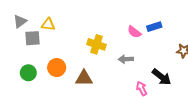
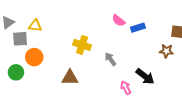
pink semicircle: (134, 32) -> (119, 21), moved
gray arrow: (126, 59) -> (110, 59), turned 56
orange circle: (57, 68) -> (34, 57), moved

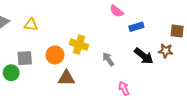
pink semicircle: (119, 21) -> (117, 11), moved
gray square: (20, 39) -> (25, 58), moved
orange circle: (34, 57) -> (55, 55), moved
black arrow: (145, 76) -> (144, 56), moved

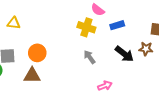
yellow cross: (79, 45) -> (86, 27), moved
brown triangle: (66, 78) -> (32, 75), moved
pink arrow: (124, 88) -> (105, 86), turned 96

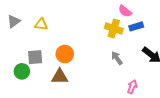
blue rectangle: (117, 25) -> (136, 26), moved
pink arrow: (105, 86) -> (132, 87), turned -48

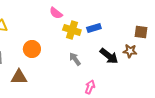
pink semicircle: (125, 11) -> (56, 13), moved
orange circle: (65, 54) -> (32, 49), moved

